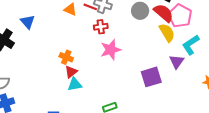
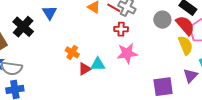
orange cross: (66, 57) -> (72, 52), moved
cyan triangle: (75, 84) -> (98, 64), moved

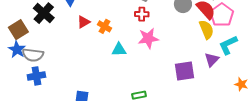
orange cross: (72, 52) -> (104, 26), moved
red triangle: (85, 69) -> (84, 22), moved

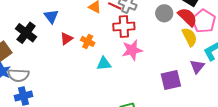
red cross: (142, 14) -> (124, 26), size x1.5

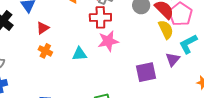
orange cross: (88, 41) -> (45, 51), moved

